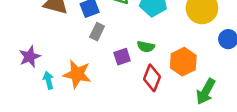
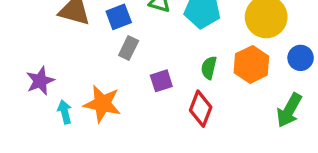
green semicircle: (146, 47) -> (209, 68), moved, turned 91
orange hexagon: (183, 62) -> (251, 64), moved
green arrow: (206, 92) -> (289, 110), moved

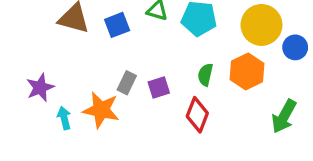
gray rectangle: (129, 48) -> (127, 83), moved
blue circle: (301, 58) -> (295, 47), moved

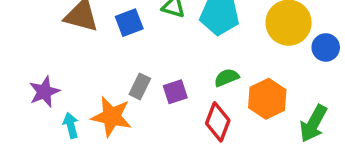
orange hexagon: (247, 71) -> (267, 99), moved
green semicircle: (205, 75) -> (227, 78), turned 55

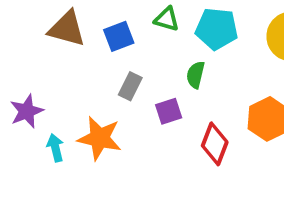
green semicircle: (227, 78) -> (196, 75), moved, turned -55
gray rectangle: (140, 86) -> (130, 86), moved

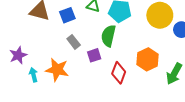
green semicircle: (196, 75) -> (108, 36), size x1.5
gray rectangle: (130, 86) -> (74, 42), turned -64

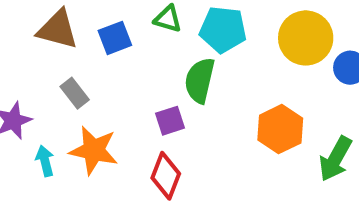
gray rectangle: (74, 42) -> (75, 93), moved
red diamond: (119, 73) -> (166, 176), moved

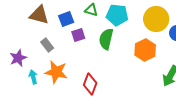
purple square: (170, 121) -> (78, 35), moved
orange hexagon: (280, 129) -> (145, 50), moved

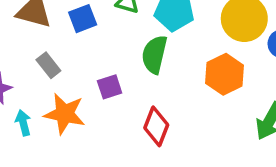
purple square: (78, 35) -> (110, 87), moved
red diamond: (90, 84) -> (156, 126), moved

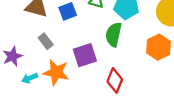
purple square: (110, 87) -> (85, 55), size x1.5
cyan arrow: (23, 123) -> (30, 78), turned -98

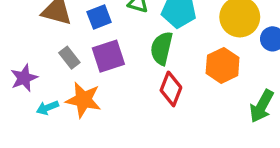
purple square: (85, 55) -> (108, 56), moved
red diamond: (115, 80) -> (171, 89), moved

